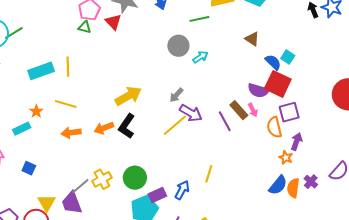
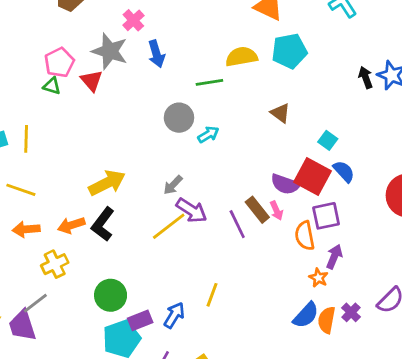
blue semicircle: (273, 62) -> (344, 171), moved
yellow cross: (102, 179) -> (55, 264), moved

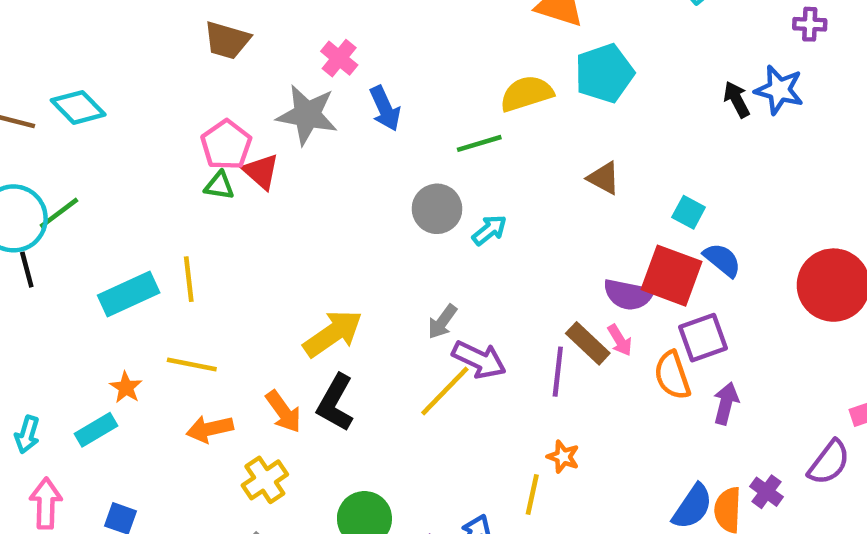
red triangle: (91, 81) -> (261, 171), moved
purple line: (237, 224) -> (558, 372), turned 40
orange arrow: (71, 225) -> (283, 412), turned -100
orange star: (318, 278) -> (563, 457), moved

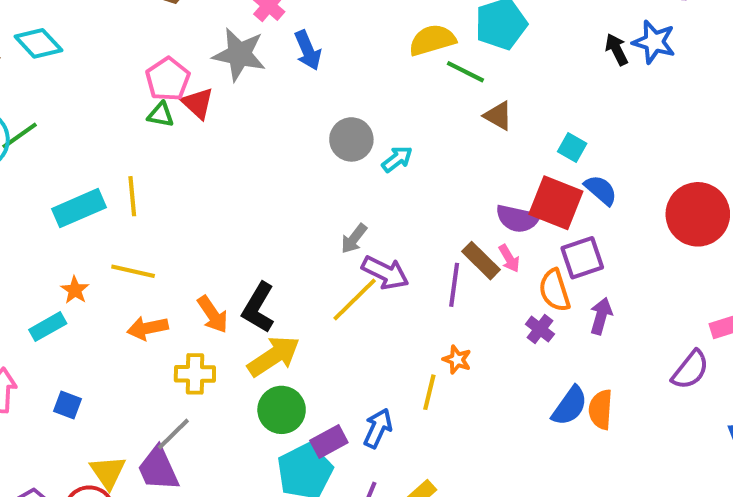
green line: (479, 143) -> (465, 72), moved, turned 42
yellow arrow: (333, 333) -> (274, 356), moved
yellow cross: (265, 480) -> (195, 374), turned 33
purple cross: (767, 492) -> (540, 329), moved

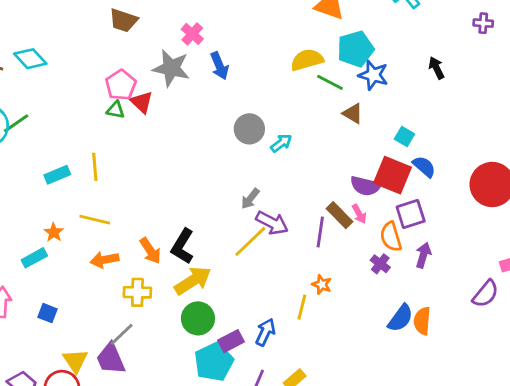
blue star: (654, 42) -> (373, 75), moved
cyan rectangle: (79, 208) -> (57, 175), size x0.7

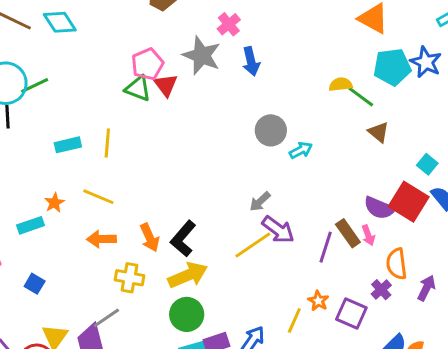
yellow semicircle: (307, 60) -> (341, 84), moved, size x0.7
blue star: (373, 75) -> (426, 62), moved
green triangle: (116, 110) -> (138, 89), size x1.4
purple square: (411, 214) -> (351, 313), moved, turned 32

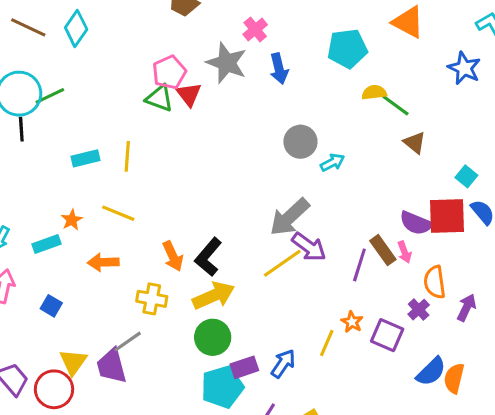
cyan diamond: (60, 22) -> (76, 29), turned 68
cyan pentagon: (392, 67) -> (347, 49), moved
gray arrow: (260, 202) -> (289, 217), size x1.8
red square: (409, 202) -> (447, 216), turned -33
orange arrow: (101, 239) -> (103, 262), moved

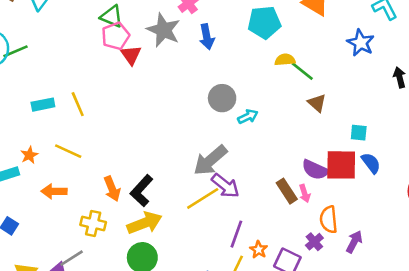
green triangle: (159, 98) -> (112, 16), moved
yellow line: (127, 156) -> (78, 104), turned -30
cyan square: (466, 176) -> (359, 133), turned -36
purple line: (359, 265) -> (236, 234), moved

